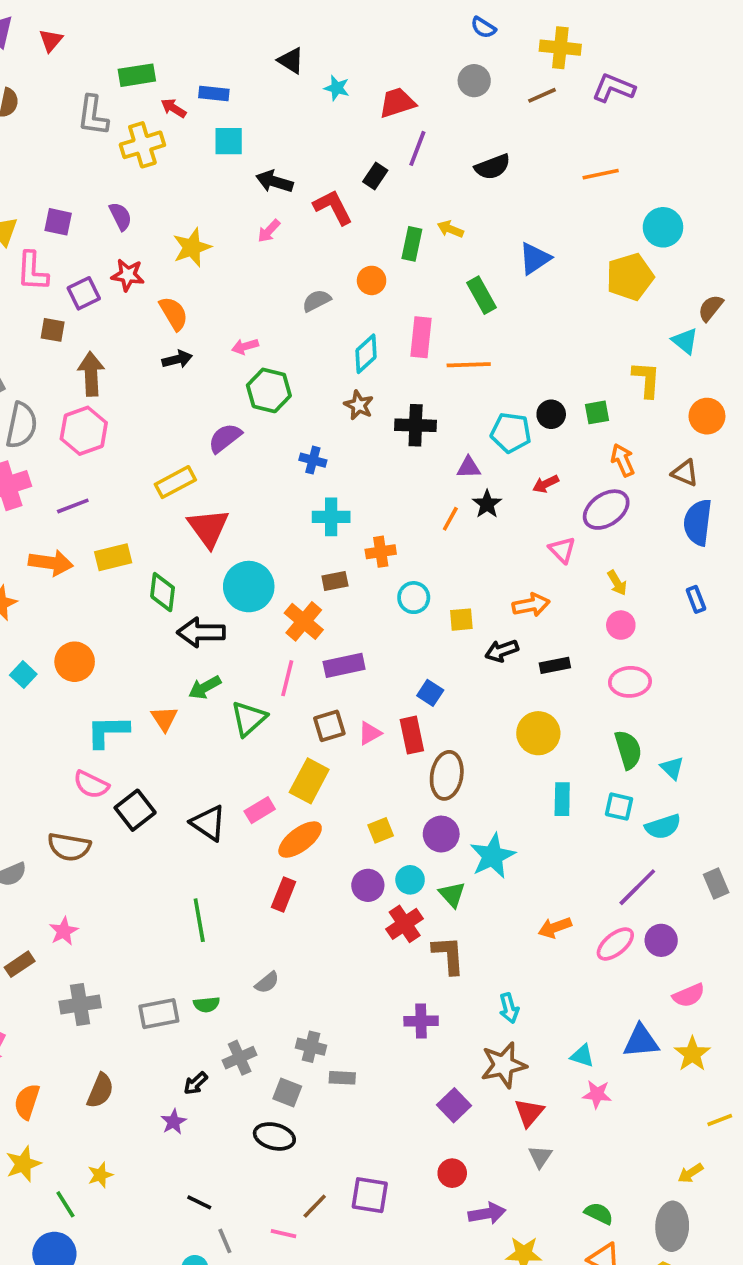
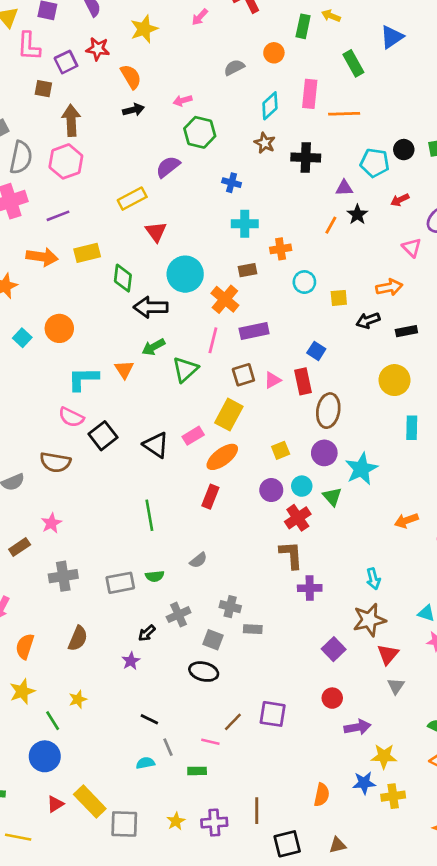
red triangle: (208, 528) -> (156, 232), size x0.7
brown L-shape: (449, 955) -> (291, 555), moved

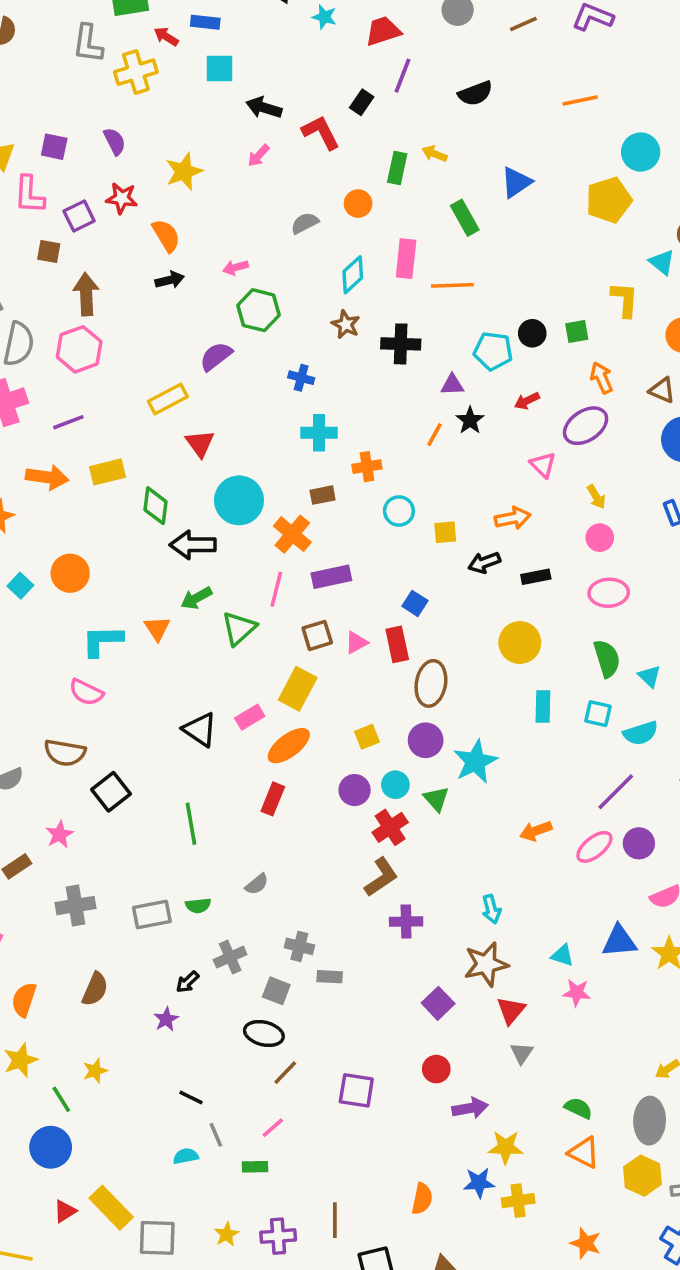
black square: (103, 436) -> (111, 792), moved
brown L-shape: (291, 555) -> (381, 877), turned 60
brown line: (233, 722) -> (285, 1073), moved
pink line: (210, 742) -> (273, 1128), turned -54

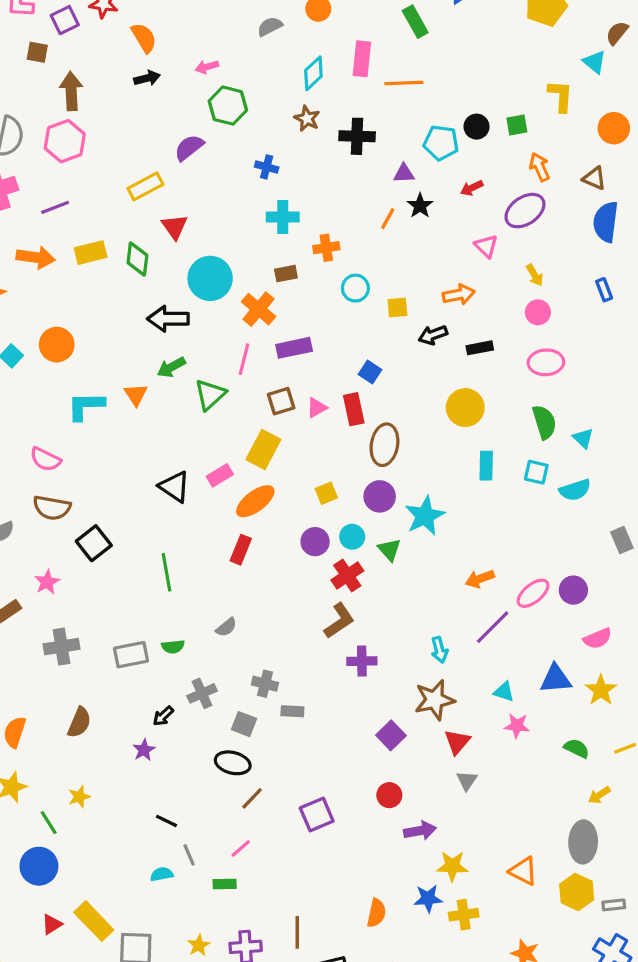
green diamond: (155, 506) -> (137, 259), moved
pink semicircle: (86, 692) -> (45, 459), moved
purple line: (616, 792) -> (493, 627), moved
purple square: (356, 1090) -> (317, 815), turned -32
green semicircle: (578, 1108) -> (577, 748), moved

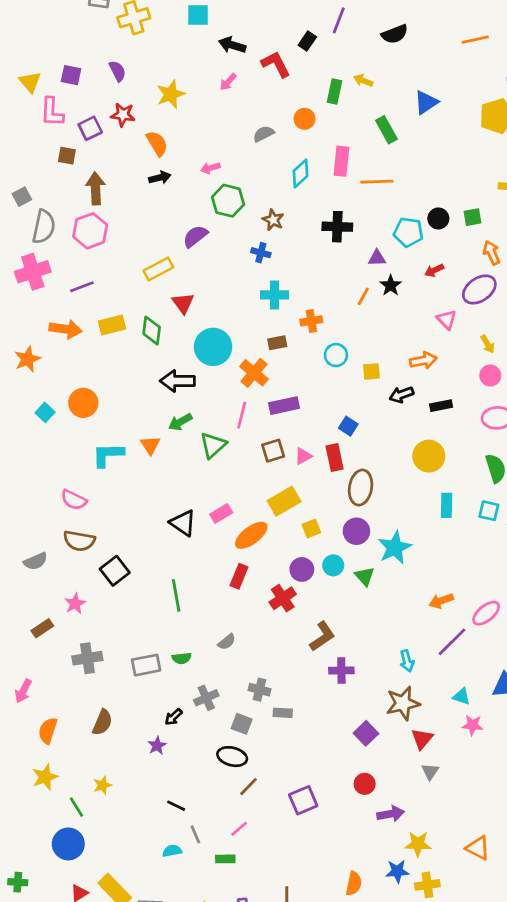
brown star: (307, 119) -> (273, 220), moved
yellow rectangle: (263, 450) -> (284, 501), moved, turned 32
red cross: (347, 576) -> (283, 598), moved

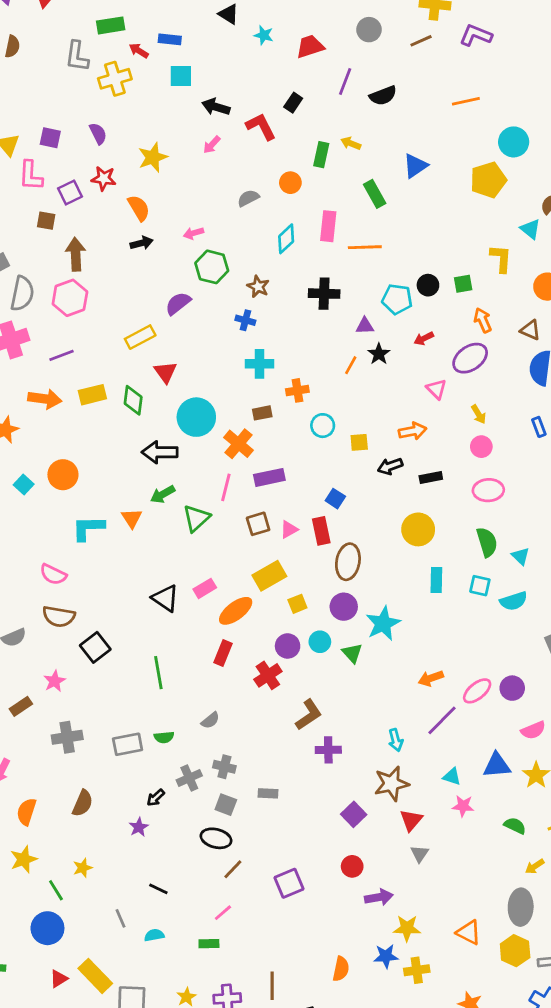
purple line: (339, 20) -> (345, 82), moved
gray cross: (259, 690) -> (224, 767), moved
gray line: (195, 834) -> (120, 918), moved

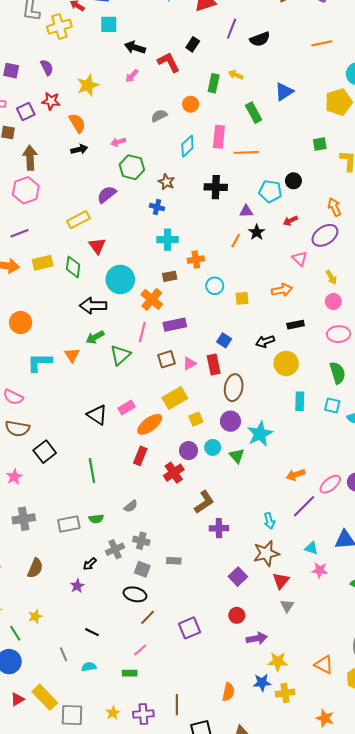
green square: (463, 284) -> (320, 144), moved
black arrow: (390, 466) -> (265, 341), moved

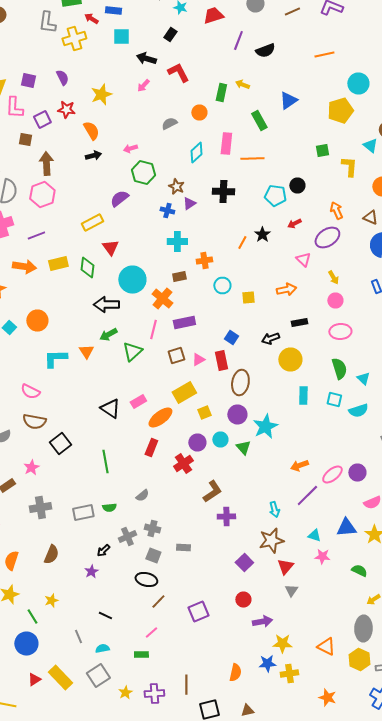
black rectangle: (193, 44) -> (170, 34), moved
purple triangle: (246, 211) -> (189, 204), moved, turned -32
gray square: (72, 715) -> (98, 676), moved, turned -35

